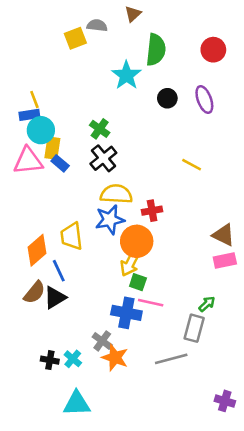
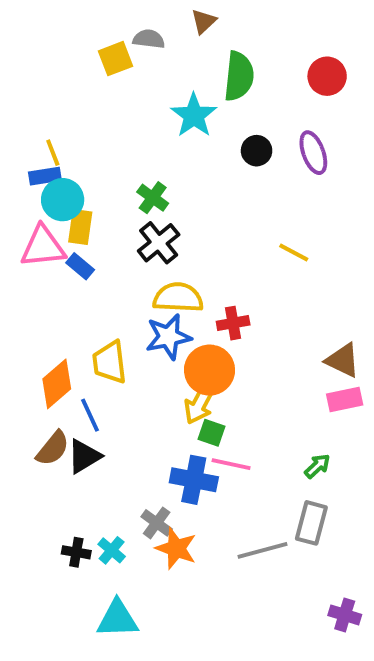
blue rectangle: (60, 163) -> (80, 266), moved
gray rectangle: (194, 328) -> (311, 523), moved

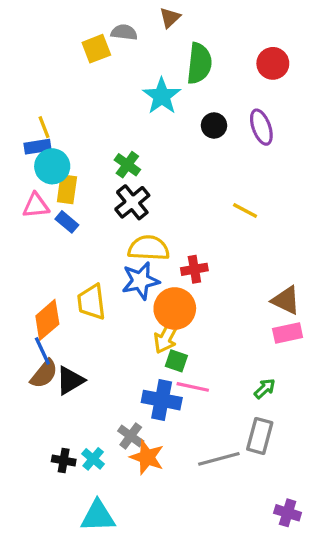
pink triangle: (43, 247) -> (36, 206), size x0.7
blue line: (90, 415) -> (42, 351), moved

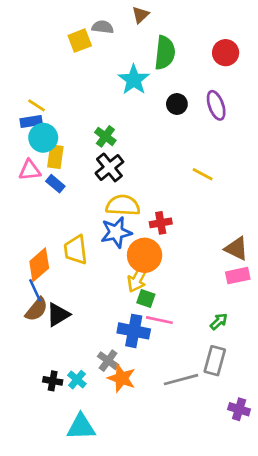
yellow line: (44, 127) -> (36, 105), turned -36
purple cross: (288, 513) -> (239, 409), moved

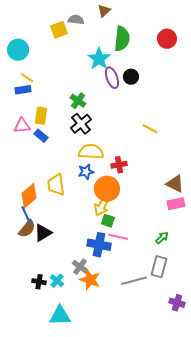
purple ellipse: (216, 105) -> (112, 78), moved
cyan circle: (43, 138) -> (18, 50), moved
blue star: (116, 232) -> (86, 172), size x0.7

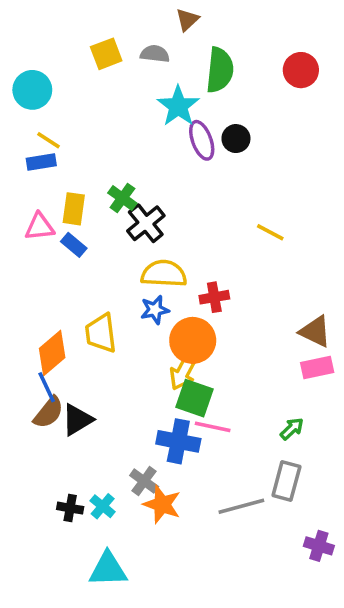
gray semicircle: (76, 20) -> (155, 54), moved
green cross: (78, 101) -> (122, 198), moved
green square: (108, 221) -> (195, 398), size x1.5

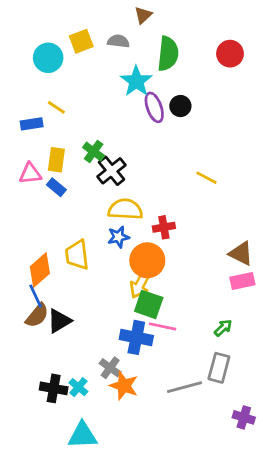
cyan circle: (32, 90) -> (48, 58), moved
yellow line: (49, 140) -> (56, 107), moved
black cross: (70, 508) -> (54, 388), size x1.4

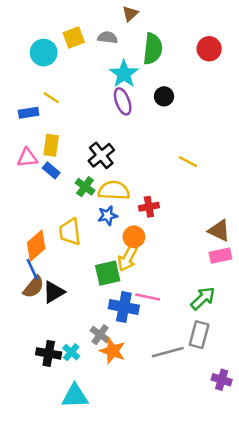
purple ellipse: (154, 107) -> (123, 101), moved
green cross: (94, 151) -> (85, 187), moved
orange circle: (147, 260) -> (134, 237), size x0.7
green square: (149, 304) -> (108, 273), moved, turned -32
green arrow: (223, 328) -> (203, 298), size x1.5

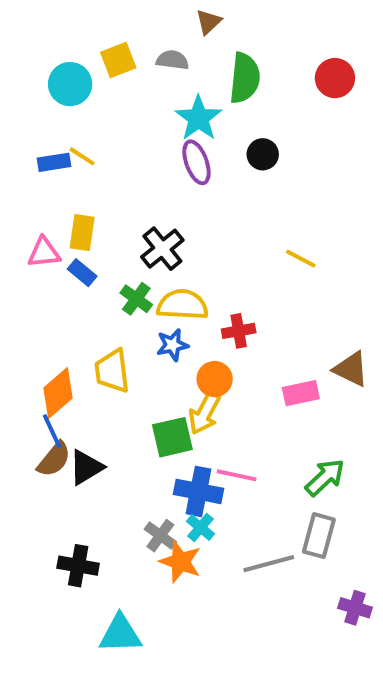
blue rectangle: (29, 113) -> (54, 162), moved
pink rectangle: (220, 256) -> (301, 393), moved
cyan cross: (71, 352) -> (201, 528), moved

